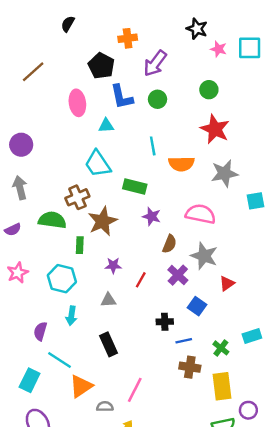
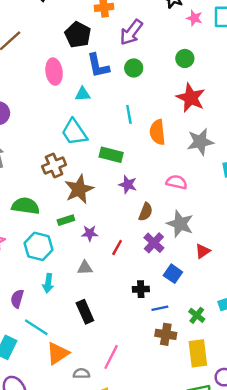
orange semicircle: (181, 164) -> (157, 132), turned 85
pink semicircle: (201, 214) -> (177, 182), size x0.7
green semicircle: (52, 220) -> (25, 206), moved
green rectangle: (80, 245) -> (66, 220), moved, turned 70

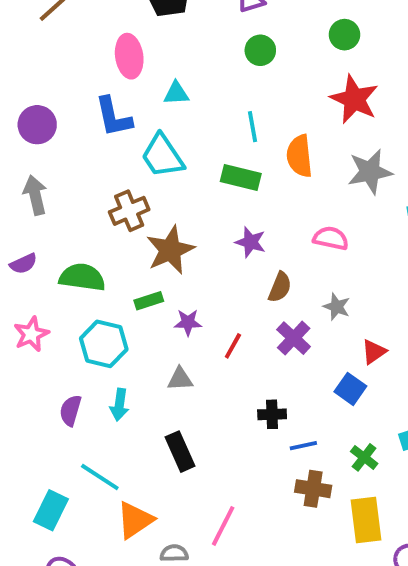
blue L-shape: (98, 66) -> (114, 117), moved
green rectangle: (111, 155) -> (241, 178), moved
gray star: (180, 224) -> (337, 307), size x0.6
blue square: (173, 274) -> (350, 389), moved
purple semicircle: (17, 299) -> (70, 410), moved

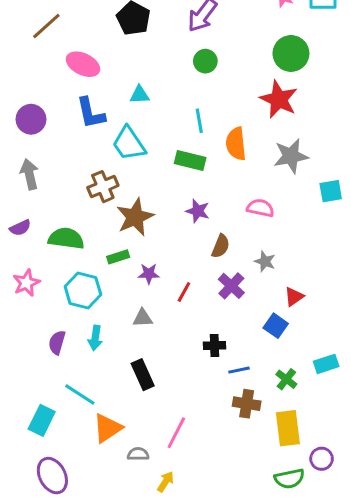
green circle: (344, 35) -> (291, 53), moved, size x1.5
pink ellipse: (129, 56) -> (83, 64), moved, turned -56

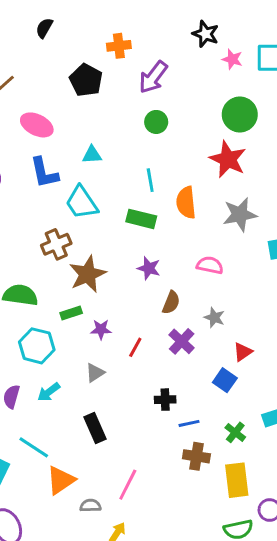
gray triangle: (143, 318) -> (95, 373), turned -30
cyan arrow: (95, 338) -> (49, 392), turned 45

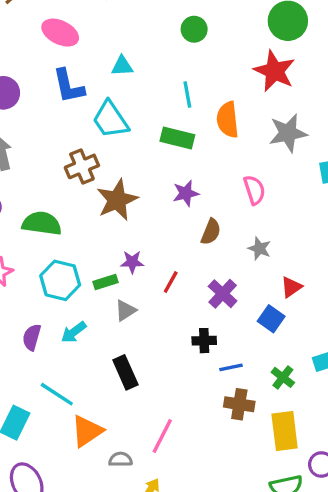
pink semicircle: (210, 265) -> (254, 190), turned 60
purple star: (149, 268) -> (186, 193), turned -30
green rectangle: (71, 313) -> (105, 282), moved
purple cross: (182, 341) -> (223, 294), moved

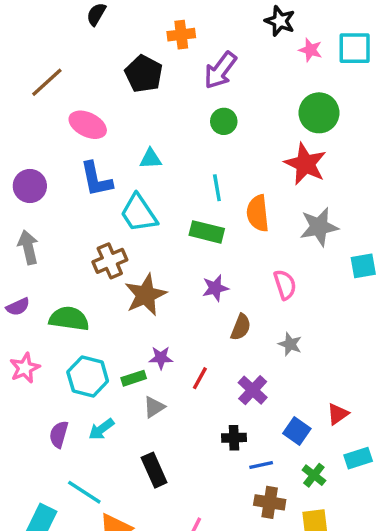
red triangle: (291, 287) -> (338, 414), moved
blue square: (271, 319) -> (297, 431), moved

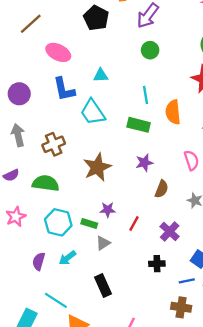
brown cross: (110, 261) -> (54, 144), moved
green rectangle: (134, 378) -> (89, 223), turned 35
blue line: (261, 465) -> (187, 281), moved

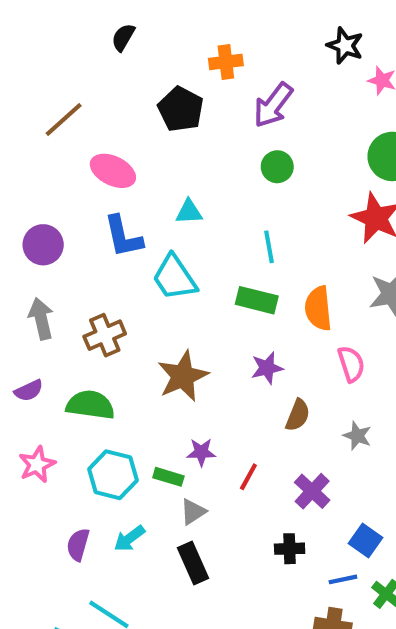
orange semicircle: (173, 112) -> (318, 308), moved
black rectangle: (103, 285) -> (193, 563), moved

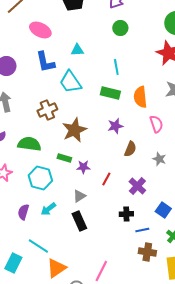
brown cross: (105, 335) -> (47, 110), moved
green rectangle: (168, 477) -> (64, 158), moved
blue line: (343, 579) -> (142, 230), moved

